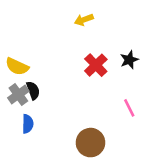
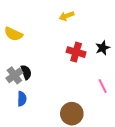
red cross: (96, 65) -> (76, 52), turned -30
yellow semicircle: (17, 66) -> (13, 34), moved

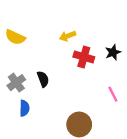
yellow arrow: (66, 16) -> (68, 36), moved
black semicircle: (26, 72) -> (43, 79), moved

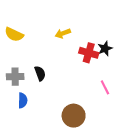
red cross: (84, 57) -> (89, 53), moved
gray cross: (16, 83) -> (15, 77), turned 35

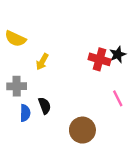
yellow arrow: (63, 33) -> (42, 62), moved, turned -40
black semicircle: (40, 73) -> (45, 106), moved

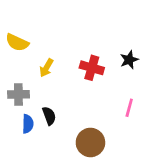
red cross: (99, 59) -> (92, 68), moved
pink line: (118, 98) -> (129, 108), turned 42

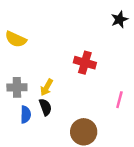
black star: (129, 60) -> (119, 19), moved
yellow arrow: (46, 68) -> (47, 87), moved

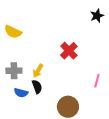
red cross: (85, 63) -> (69, 51), turned 30
blue semicircle: (26, 115) -> (21, 93), turned 104

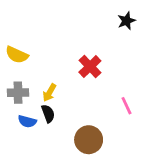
yellow semicircle: (13, 32) -> (17, 55), moved
pink line: (97, 81) -> (127, 106), turned -40

